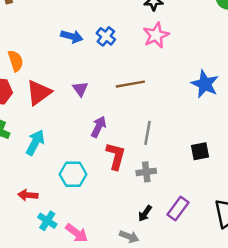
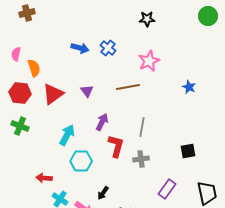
pink star: (156, 35) -> (149, 61), moved
blue star: (205, 84) -> (189, 87), size x0.6
cyan arrow: (35, 143) -> (67, 135), moved
black square: (200, 151) -> (188, 151), moved
black arrow: (145, 213) -> (103, 193), moved

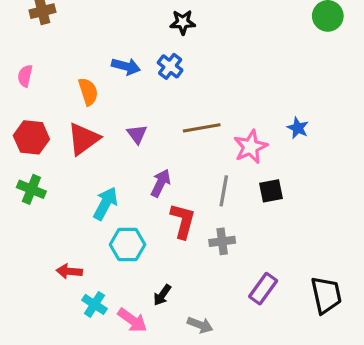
black star: (147, 19) -> (183, 22), moved
pink star: (149, 61) -> (251, 147), moved
orange semicircle: (34, 68) -> (88, 92), moved
black square: (188, 151) -> (271, 191), moved

